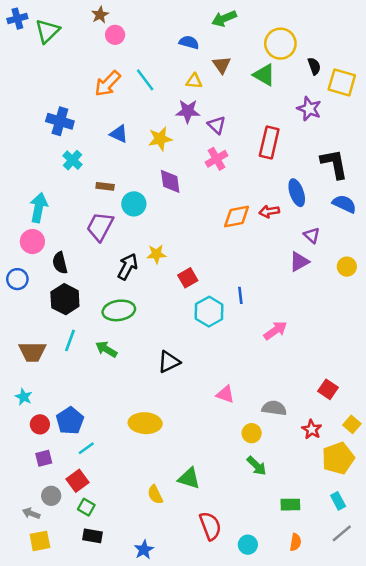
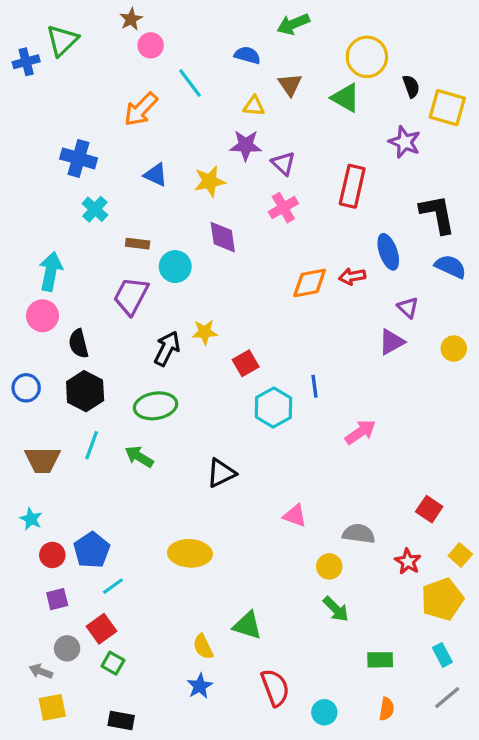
blue cross: (17, 19) -> (26, 62), moved
cyan line: (145, 80) -> (190, 83), moved
blue circle: (17, 279) -> (26, 388), moved
black rectangle: (93, 536) -> (121, 720), moved
blue star: (144, 550) -> (200, 686), moved

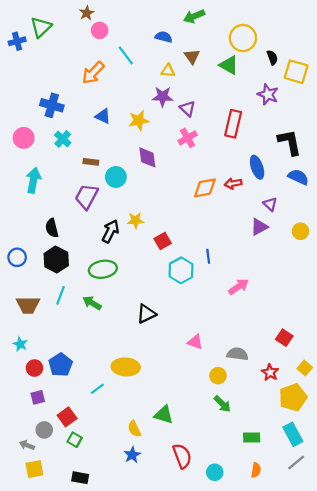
pink circle: (42, 316) -> (24, 138), moved
cyan line: (113, 586) -> (97, 389), moved
cyan rectangle: (442, 655) -> (293, 434), size x1.5

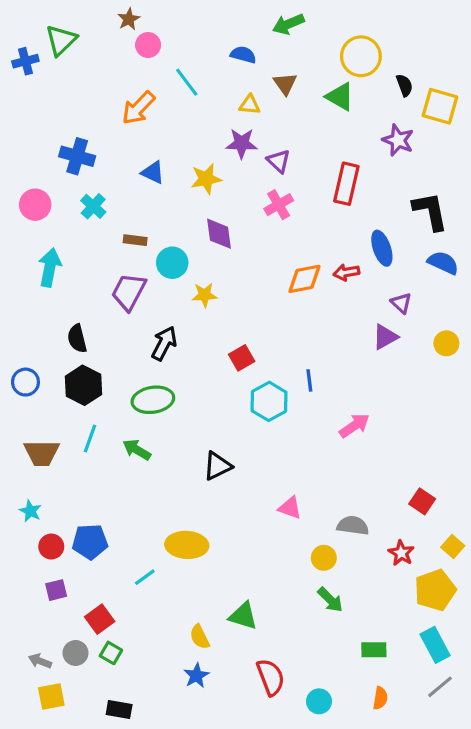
yellow star: (135, 220) -> (204, 295), moved
blue pentagon: (61, 365) -> (90, 542), turned 30
gray circle: (44, 430) -> (75, 653), moved

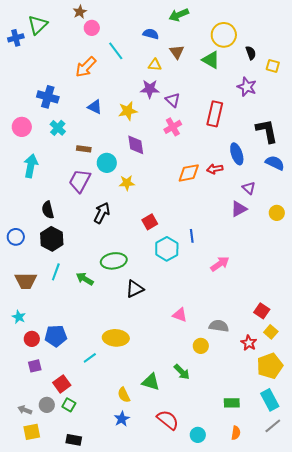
yellow square: (440, 106) -> (273, 66), size x0.6
green ellipse: (153, 400) -> (114, 261), moved
yellow square: (453, 547) -> (271, 332), moved
green arrow: (330, 600) -> (182, 372), moved
red semicircle: (271, 677) -> (168, 420), turned -30

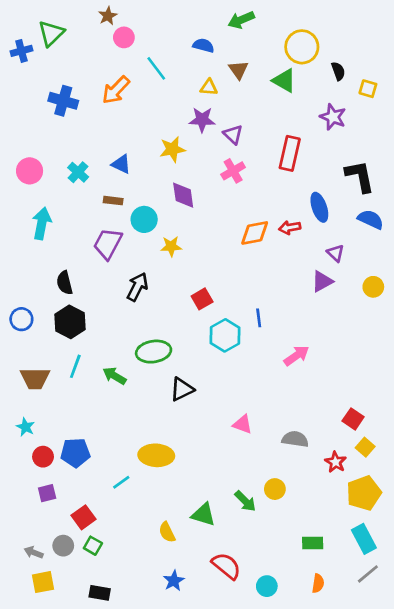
blue cross: (48, 97) -> (63, 101), moved
blue triangle: (95, 107) -> (121, 164), moved
yellow circle: (201, 346) -> (275, 489), moved
blue star: (122, 419) -> (174, 581), moved

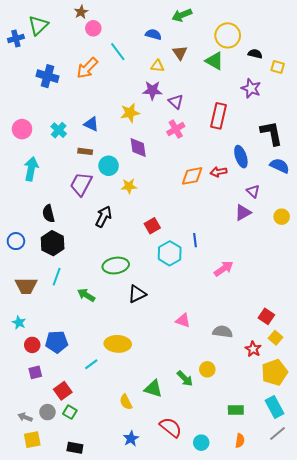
black semicircle: (338, 71) -> (255, 54), turned -56
green arrow: (114, 376) -> (86, 295), moved

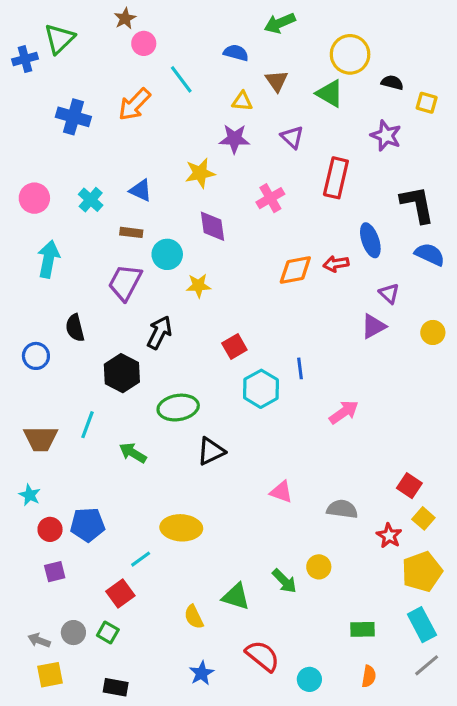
purple triangle: (176, 102) -> (292, 137), moved
blue circle: (16, 241) -> (36, 356), moved
black hexagon: (53, 243) -> (122, 373), moved
red square: (63, 391) -> (120, 593), moved

